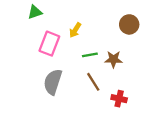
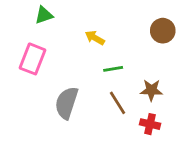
yellow arrow: (75, 30) -> (95, 38), turned 88
pink rectangle: (49, 44) -> (33, 59), moved
brown star: (113, 59) -> (151, 90), moved

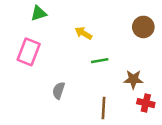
gray semicircle: (67, 103) -> (59, 91), size x0.6
brown line: (117, 103) -> (103, 108), moved, turned 35
red cross: (150, 124) -> (146, 103), moved

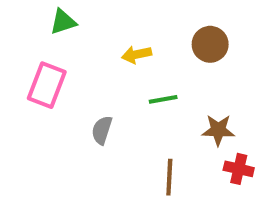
brown circle: (143, 27) -> (210, 44), moved
yellow arrow: (83, 33) -> (137, 54), turned -42
gray semicircle: (59, 91) -> (102, 130), moved

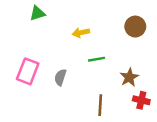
brown circle: (210, 44) -> (135, 27), moved
pink rectangle: (47, 85) -> (28, 71), moved
brown star: (218, 130) -> (129, 77), turned -30

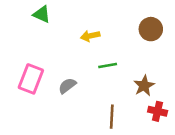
green triangle: (37, 13) -> (42, 14), turned 42
gray semicircle: (60, 77) -> (67, 86), turned 35

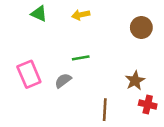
yellow arrow: (90, 36) -> (81, 15), moved
green line: (108, 65) -> (81, 58), moved
pink rectangle: (31, 79) -> (29, 74), turned -44

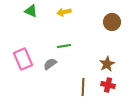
red cross: (148, 105) -> (108, 85), moved

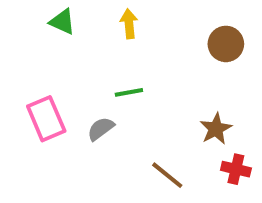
yellow arrow: (64, 12) -> (129, 24), turned 96
red cross: (108, 85) -> (236, 169), moved
brown line: (83, 87) -> (167, 175), turned -54

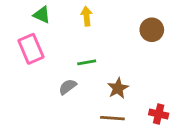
pink rectangle: (46, 119) -> (31, 49), moved
brown star: (216, 129) -> (118, 88), moved
brown line: (167, 175) -> (112, 118), turned -35

